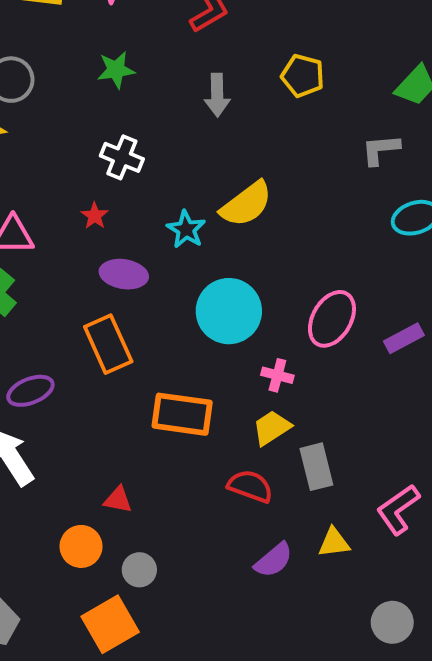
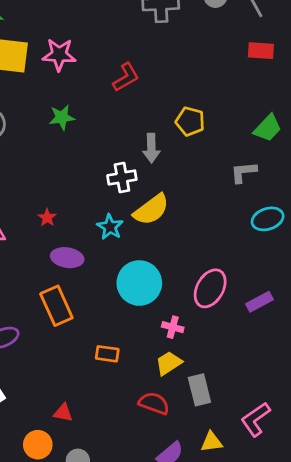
gray arrow: (217, 95) -> (151, 148), moved
white cross: (122, 157) -> (122, 177), moved, turned -32
orange rectangle: (182, 414) -> (107, 354), size x0.6

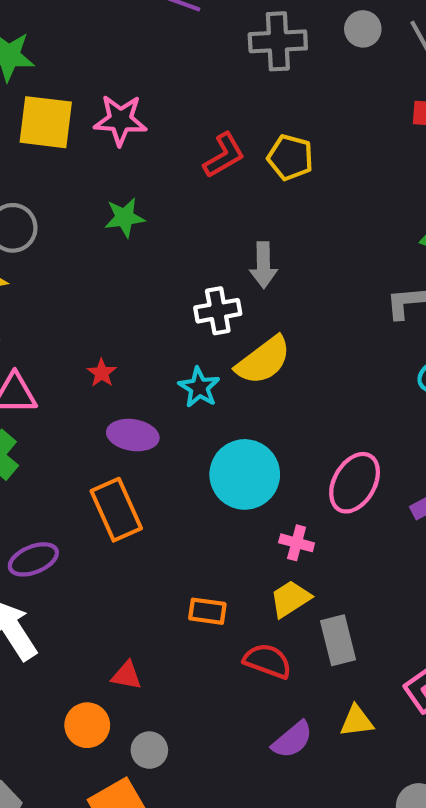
yellow pentagon: (190, 121) -> (290, 157), moved
orange rectangle: (107, 354) -> (207, 611), moved

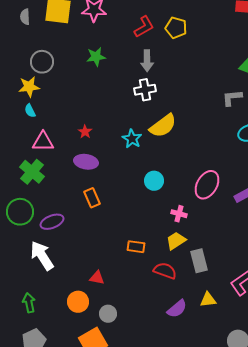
gray arrow: (263, 265) -> (147, 61), moved
white cross: (218, 311) -> (145, 90), moved
purple ellipse: (133, 435) -> (86, 162), moved
cyan circle: (245, 474) -> (154, 181), size x0.6
orange rectangle: (116, 510) -> (92, 198), size x0.7

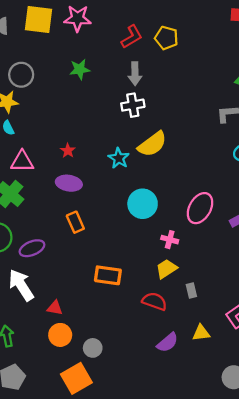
cyan circle: (154, 181) -> (143, 204), size x1.4
orange rectangle: (136, 247) -> (108, 275), moved, size x1.4
gray rectangle: (199, 261) -> (191, 290), size x0.6
red triangle: (97, 278) -> (55, 308), moved

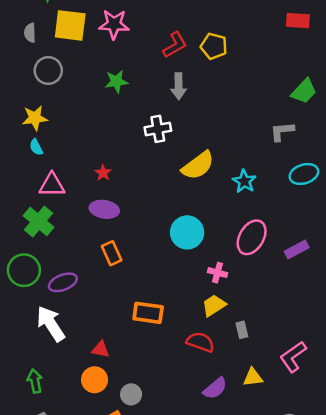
gray circle: (21, 75) -> (48, 70), moved
white cross: (133, 105) -> (158, 129), moved
cyan star: (119, 158) -> (244, 181), moved
red triangle: (55, 308) -> (101, 349), moved

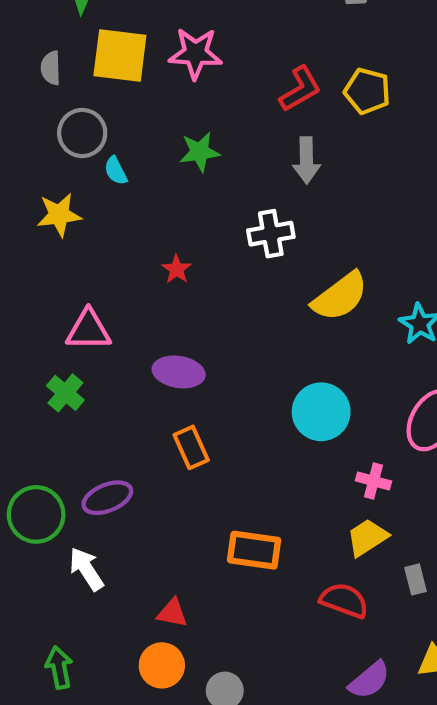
cyan semicircle: (36, 147) -> (116, 171), moved
red star: (103, 173) -> (177, 269), moved
green cross: (39, 221) -> (65, 393), size x0.7
green circle: (24, 270) -> (36, 514), moved
white arrow: (51, 324) -> (86, 569), size x0.7

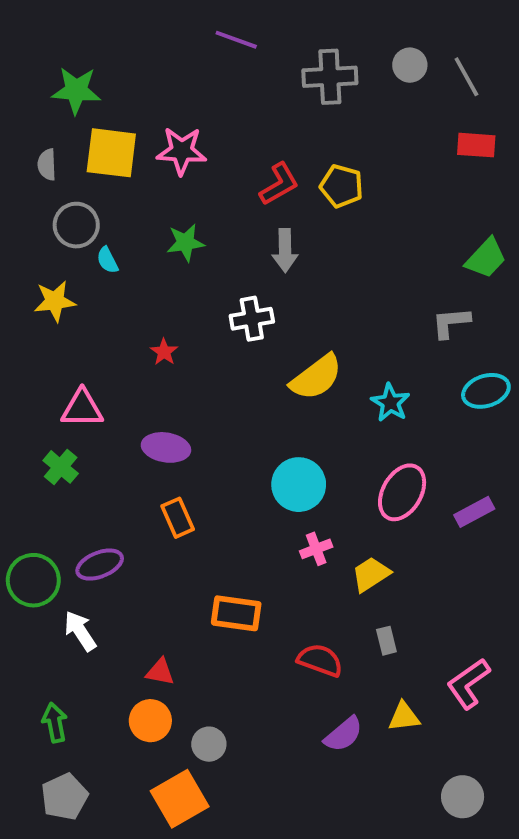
pink cross: (374, 481) -> (316, 549), moved, turned -36
yellow trapezoid: (367, 538) -> (371, 574), moved

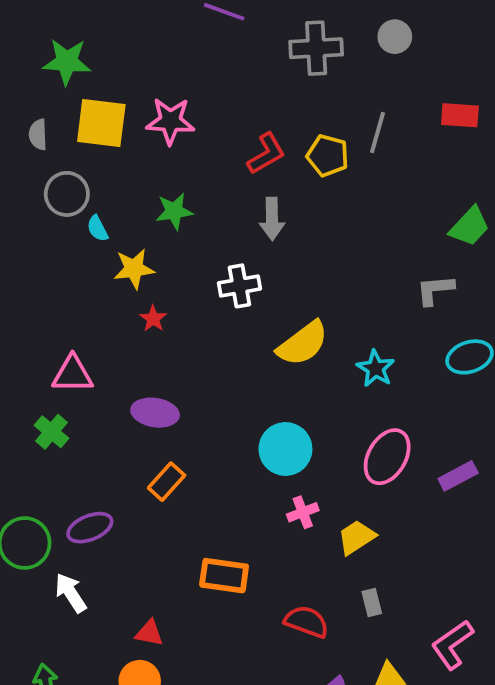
gray line: (466, 77) -> (378, 133), moved, turned 45
yellow star: (55, 301) -> (134, 269), moved
orange rectangle: (178, 518) -> (167, 482), turned 66

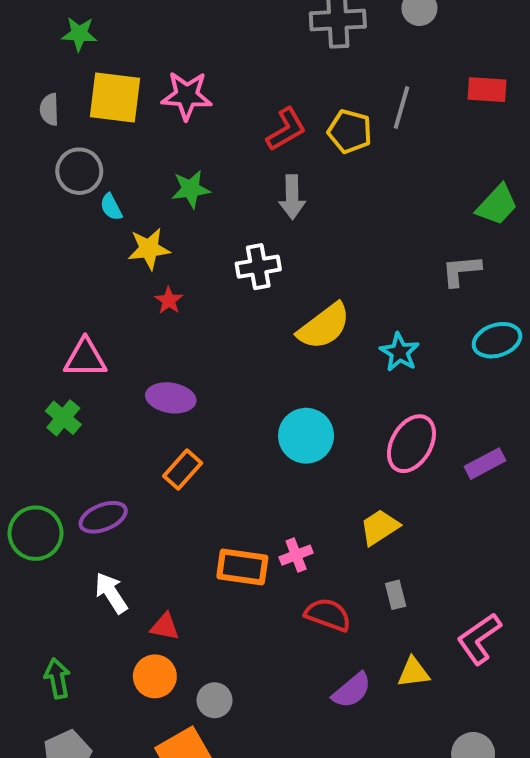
green star: (67, 62) -> (79, 34), size x0.7
pink cross: (303, 512) -> (296, 555), moved
white arrow: (71, 593) -> (111, 593), moved

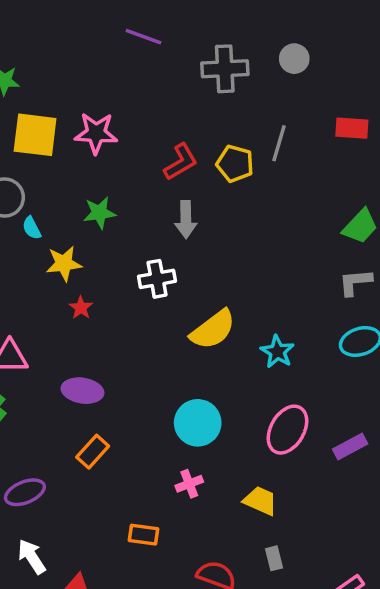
gray L-shape: (461, 271) -> (355, 282), moved
yellow trapezoid: (380, 527) -> (260, 501), turned 57
pink cross: (296, 555) -> (189, 484), moved
orange rectangle: (242, 567) -> (143, 535), size x0.7

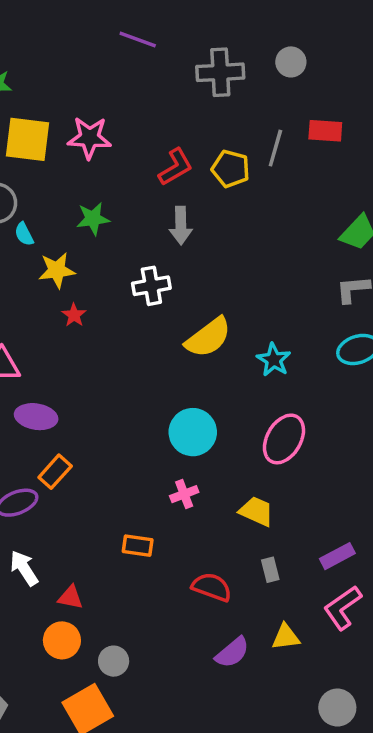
red rectangle: (352, 128) -> (325, 131), moved
purple ellipse: (82, 391) -> (36, 417), moved
purple rectangle: (350, 447) -> (337, 556), moved
orange rectangle: (93, 452) -> (55, 472), moved

